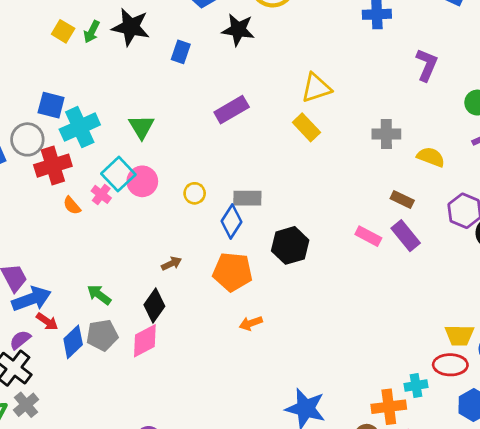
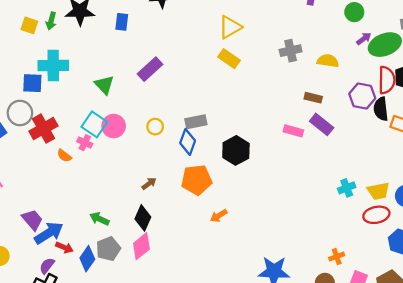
purple rectangle: (232, 110) -> (150, 69), moved
cyan cross: (80, 127) -> (53, 66), moved, turned 36
cyan cross: (416, 386) -> (347, 188), moved
orange cross: (389, 407) -> (337, 257), size x0.6

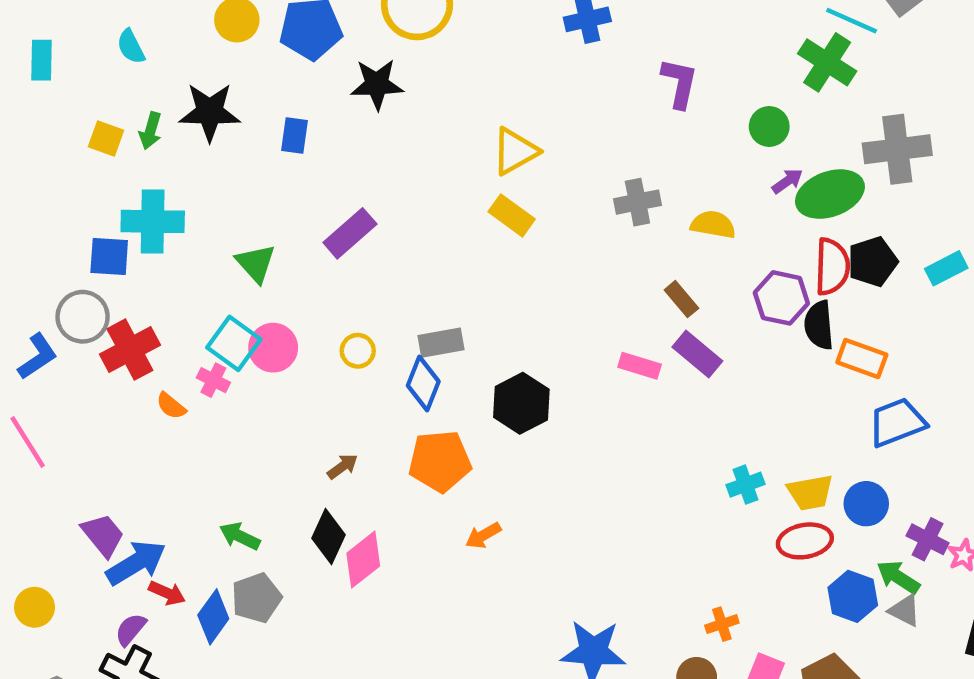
brown rectangle: (313, 98) -> (681, 299), turned 35
pink diamond: (141, 246) -> (363, 560), moved

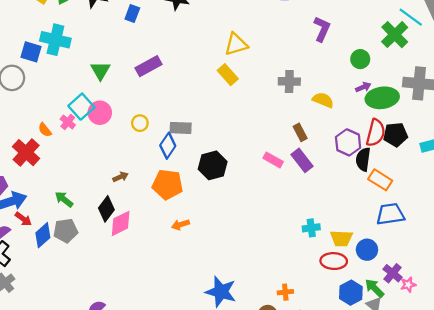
red cross: (130, 350) -> (26, 153), moved, turned -32

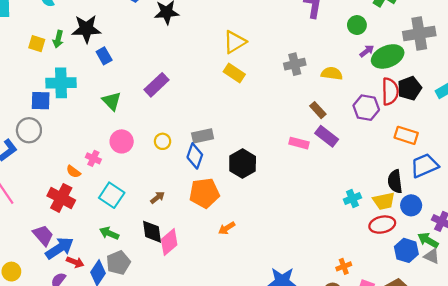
blue rectangle: (132, 14) -> (104, 56), moved, turned -35
cyan square: (81, 107) -> (112, 195), moved
black semicircle: (363, 159) -> (395, 181), moved
black diamond: (106, 209) -> (152, 232), turned -30

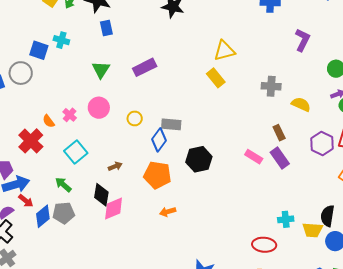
cyan cross: (61, 83) -> (61, 40), size x0.6
red ellipse: (382, 225) -> (264, 245), moved

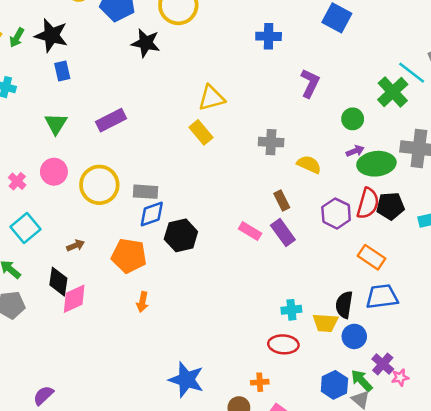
yellow circle: (135, 118) -> (99, 185), size x2.0
blue diamond: (159, 140) -> (152, 214), moved, turned 35
orange arrow: (168, 212) -> (142, 302), turned -63
red ellipse: (264, 245) -> (283, 344), moved

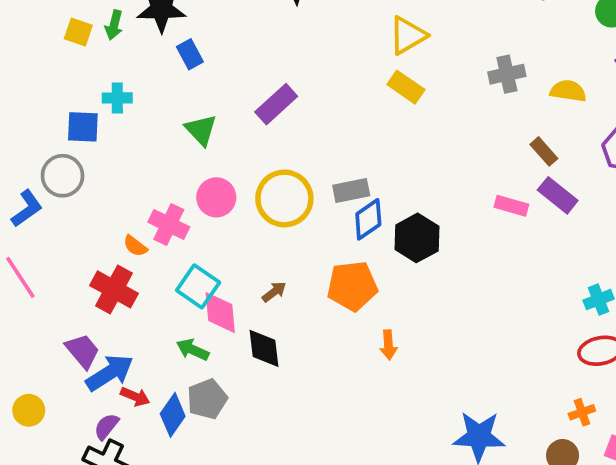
pink cross: (17, 181) -> (169, 225), size x1.5
pink diamond: (74, 299) -> (220, 313), moved, turned -56

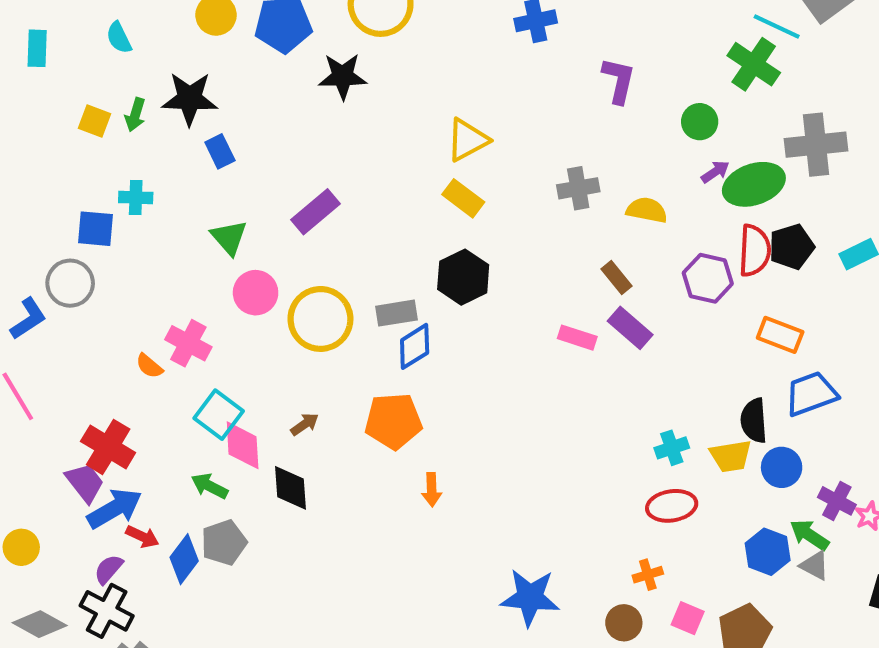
pink circle: (216, 197) -> (256, 293), moved
black hexagon: (417, 238) -> (463, 277), moved
red cross: (114, 289) -> (108, 447), moved

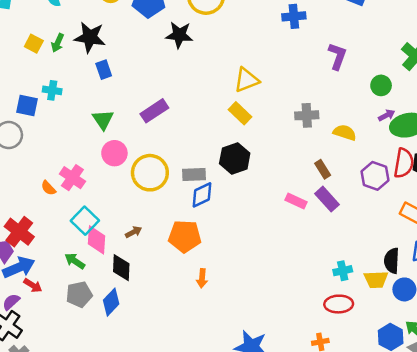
blue diamond: (184, 559) -> (111, 302), moved

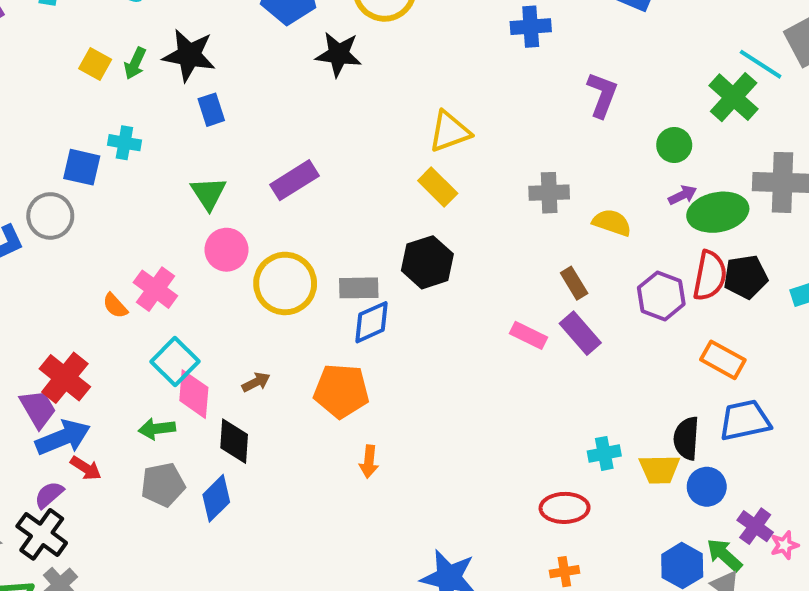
green arrow: (75, 261) -> (157, 429), turned -42
red ellipse: (339, 304) -> (565, 508), moved

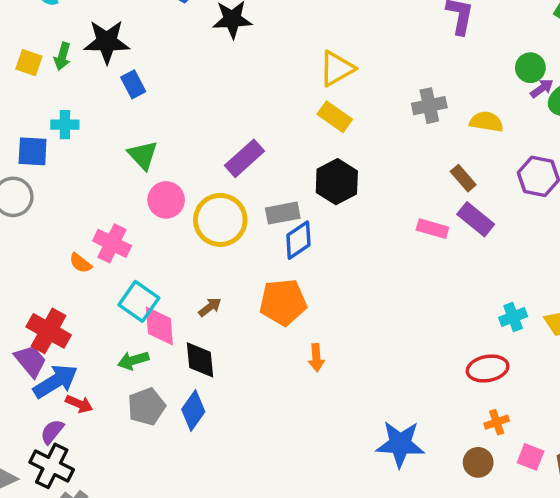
green circle: (674, 145) -> (530, 68), moved
purple rectangle: (295, 180) -> (244, 158), moved

